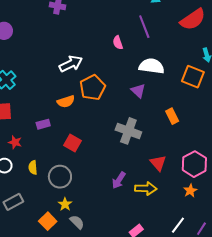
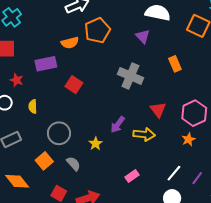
purple rectangle: (43, 124) -> (46, 64), size x1.5
gray circle: (60, 177) -> (59, 133), moved
yellow star: (65, 204) -> (96, 144), moved

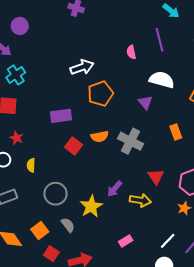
orange semicircle: (70, 43) -> (100, 137), moved
purple rectangle: (46, 64) -> (61, 116), moved
yellow star: (96, 144) -> (91, 206), size x1.6
orange square: (44, 161) -> (40, 230), moved

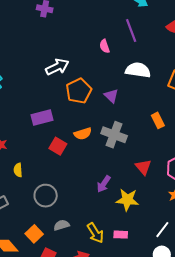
purple triangle: (145, 102) -> (111, 96), moved
yellow arrow: (140, 200) -> (95, 233), moved, turned 55
yellow star: (91, 206) -> (127, 200), moved, turned -30
gray semicircle: (68, 225) -> (61, 225), turned -63
pink rectangle: (126, 241) -> (121, 235), turned 40

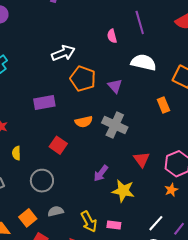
orange pentagon: (79, 91) -> (83, 79), turned -30
orange rectangle: (158, 120) -> (163, 105), moved
red square: (58, 146) -> (58, 145), moved

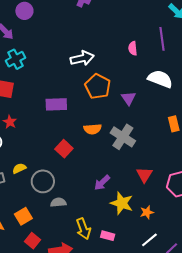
yellow semicircle: (16, 153) -> (19, 168), moved, turned 56
orange star: (171, 190) -> (147, 212), moved
gray semicircle: (56, 211) -> (58, 202), moved

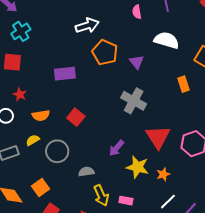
orange semicircle: (93, 129) -> (41, 115), moved
red triangle: (144, 175) -> (158, 137), size x1.5
gray semicircle: (58, 202) -> (86, 172), moved

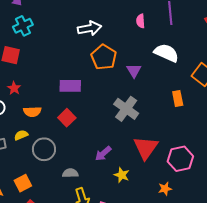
purple rectangle: (65, 74) -> (70, 86), moved
yellow star: (138, 167) -> (122, 175), size x0.7
orange star: (163, 174) -> (165, 189), moved

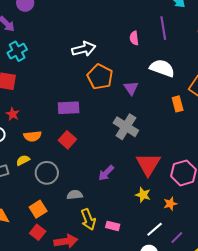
orange rectangle: (178, 98) -> (178, 104), moved
yellow star: (122, 175) -> (143, 195), moved
orange square: (23, 183) -> (38, 209), moved

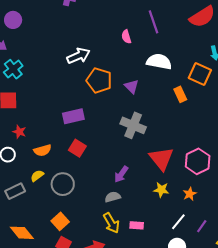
gray semicircle: (75, 195) -> (113, 197), moved

